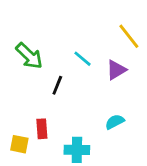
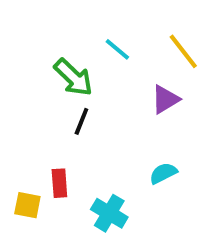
green arrow: (29, 56) -> (73, 77), moved
cyan line: (83, 59) -> (117, 49), moved
cyan cross: (77, 150) -> (109, 213), turned 30

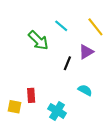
black line: (81, 121) -> (67, 63), moved
cyan semicircle: (163, 173) -> (85, 90), turned 56

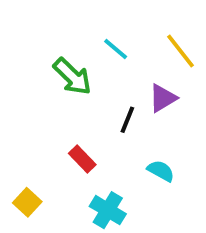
red rectangle: (31, 95) -> (82, 159), moved, turned -40
yellow square: (14, 107) -> (27, 202), turned 32

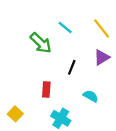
purple triangle: (163, 98) -> (102, 57), moved
red rectangle: (82, 159) -> (46, 89), turned 48

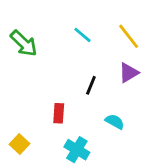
green arrow: (41, 43) -> (24, 43), moved

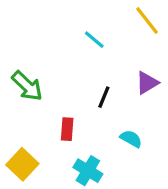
yellow line: (129, 36) -> (147, 20), moved
green arrow: (24, 43) -> (27, 86), moved
yellow square: (20, 144) -> (22, 164), size x1.4

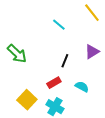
red rectangle: (67, 129) -> (54, 83), moved, turned 56
yellow square: (22, 164) -> (27, 100), moved

